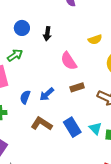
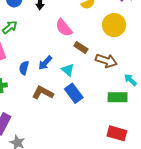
brown rectangle: (77, 87) -> (81, 48), moved, turned 56
cyan triangle: (95, 128) -> (68, 70), moved

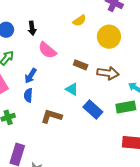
pink semicircle: (64, 28) -> (47, 50), moved
blue arrow: (45, 63) -> (31, 76), moved
blue rectangle: (74, 93) -> (93, 110), moved

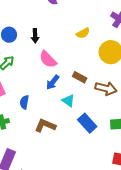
blue arrow: (31, 76) -> (53, 82), moved

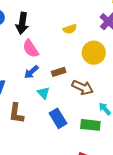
black arrow: (35, 36) -> (22, 23), size x1.5
brown rectangle: (80, 77) -> (59, 72), turned -56
brown L-shape: (45, 125) -> (16, 113), turned -115

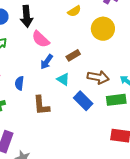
brown arrow: (83, 87) -> (98, 77), moved

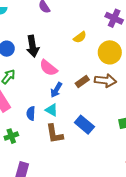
brown arrow: (98, 77) -> (105, 81), moved
cyan triangle: (63, 79) -> (52, 110), moved
blue rectangle: (83, 101) -> (84, 125), moved

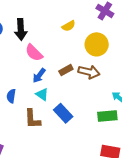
cyan triangle: (52, 110) -> (42, 94), moved

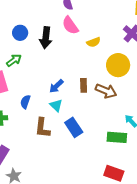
pink semicircle: (34, 53) -> (70, 25), moved
brown rectangle: (66, 70) -> (84, 85), turned -72

